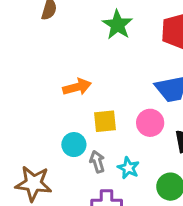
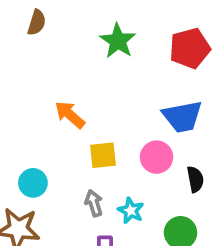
orange arrow: (77, 87) -> (70, 115), turned -124
cyan circle: (74, 145) -> (33, 183), moved

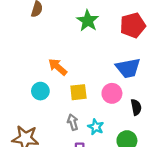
cyan circle: (33, 183) -> (40, 91), moved

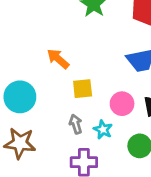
cyan circle: (40, 91) -> (20, 97), moved, size x1.5
pink circle: (112, 93) -> (122, 104), moved

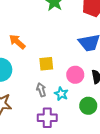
orange arrow: (58, 59) -> (17, 42), moved

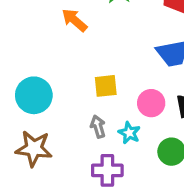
orange arrow: (17, 42) -> (75, 20), moved

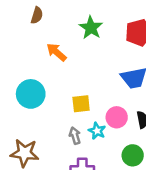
cyan circle: (34, 95) -> (31, 94), moved
cyan star: (129, 133) -> (97, 131), moved

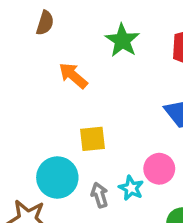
cyan circle: (31, 94) -> (57, 178), moved
yellow square: (81, 104) -> (92, 139), moved

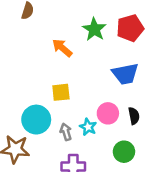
green star: (122, 40) -> (94, 29), moved
orange arrow: (73, 76) -> (62, 48), moved

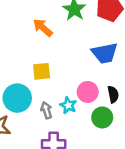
green circle: (124, 152) -> (102, 117), moved

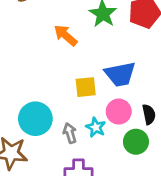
blue trapezoid: (105, 53) -> (120, 74), moved
yellow square: (42, 71) -> (86, 87), moved

